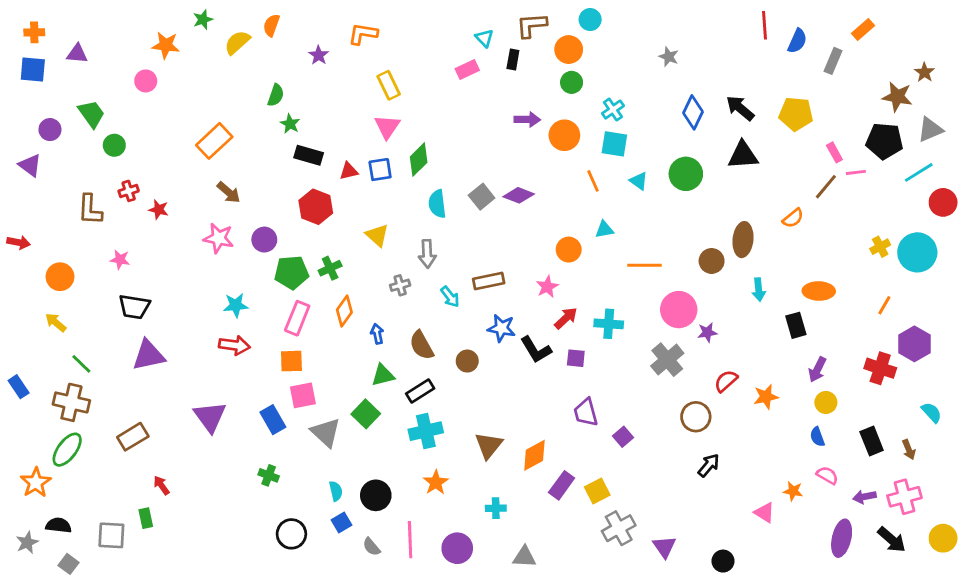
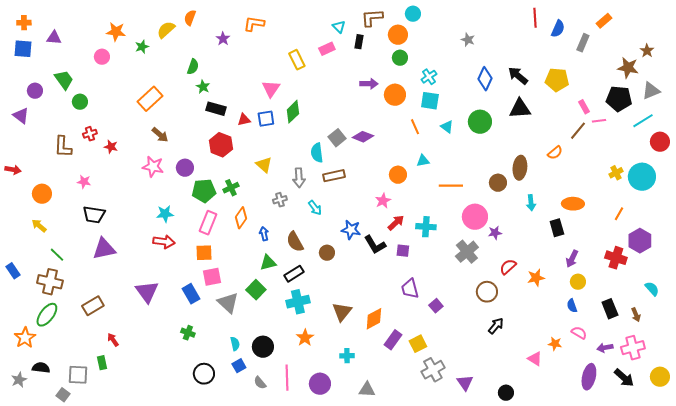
green star: (203, 20) -> (142, 47), moved
yellow rectangle: (389, 85) -> (297, 60), moved
cyan semicircle: (437, 204) -> (317, 153), moved
brown rectangle: (489, 281) -> (334, 176), moved
gray square: (69, 564) -> (63, 395), moved

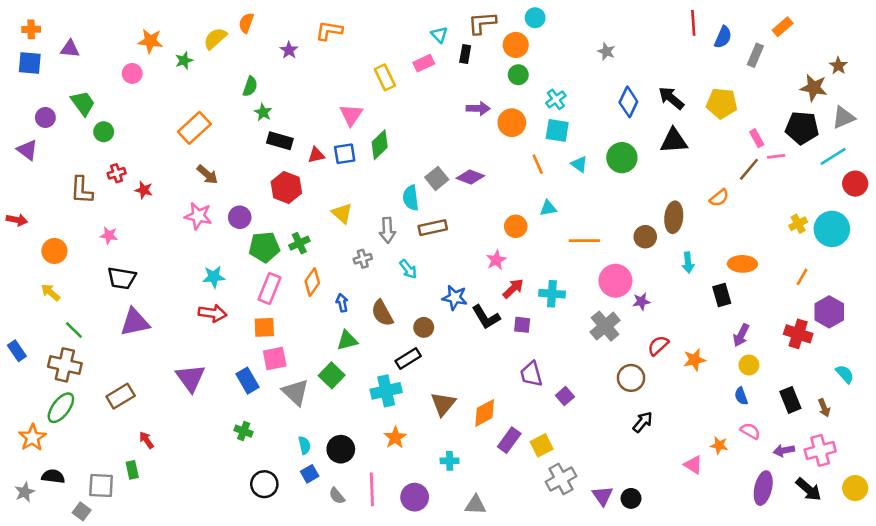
black rectangle: (294, 274) -> (408, 358), moved
black circle: (506, 393) -> (631, 498), moved

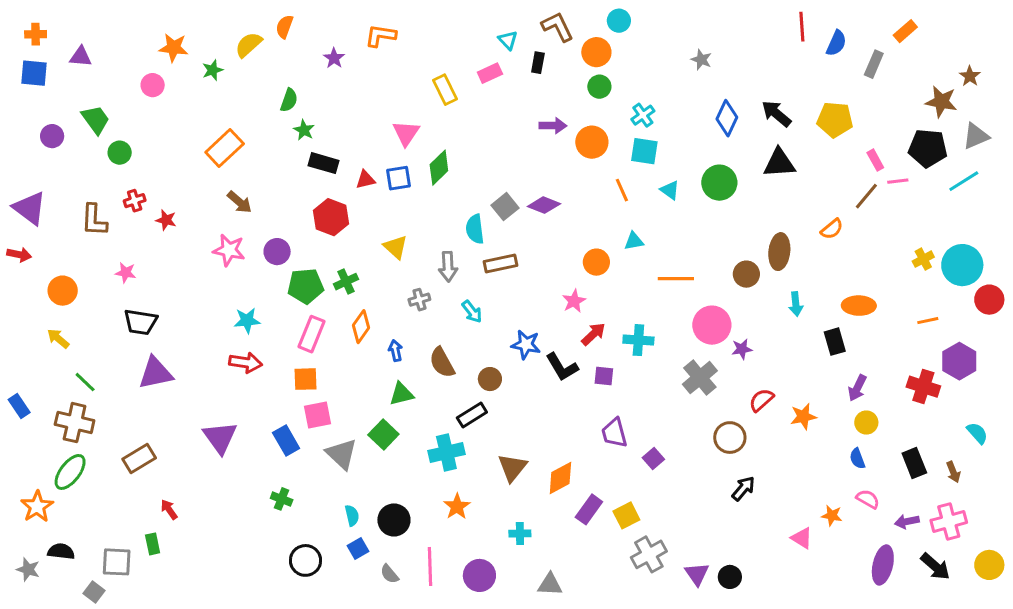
brown L-shape: (482, 23) -> (557, 27), turned 68
purple triangle: (27, 150) -> (30, 208), moved, size x1.4
red circle: (855, 184) -> (989, 300), moved
orange line: (802, 277) -> (928, 321), turned 48
gray star: (25, 492) -> (28, 569), turned -30

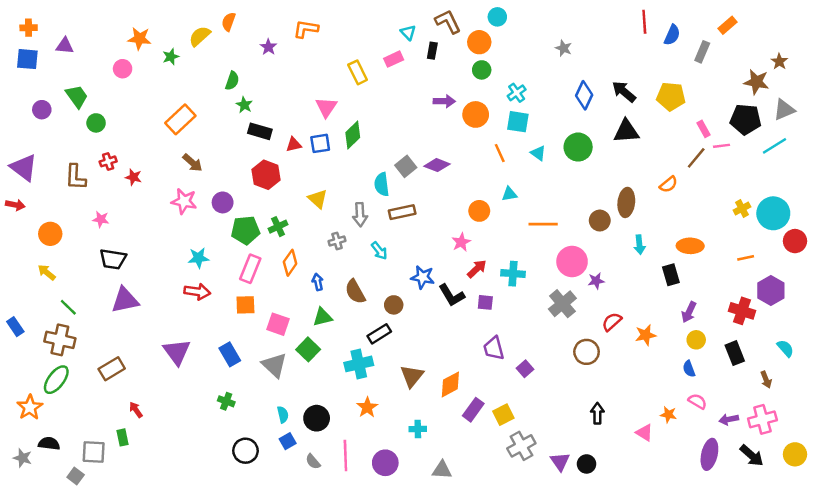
pink square: (318, 415) -> (278, 324), moved, turned 30
black rectangle: (914, 463) -> (735, 353), moved
black arrow: (743, 488) -> (597, 413), moved, turned -40

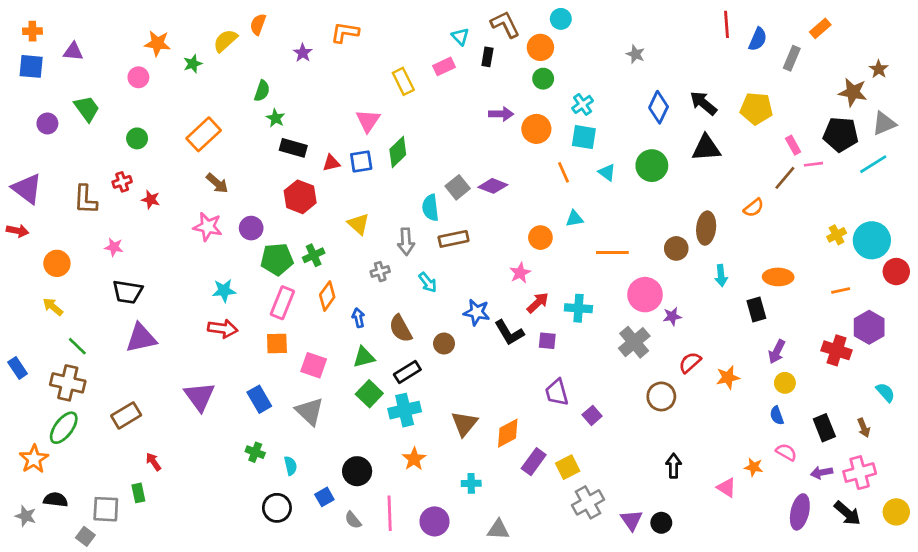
green circle: (96, 123) -> (137, 138), moved
black rectangle: (379, 334) -> (407, 372), moved
green square: (308, 349) -> (369, 394), moved
black rectangle: (735, 353) -> (824, 428), moved
cyan semicircle: (283, 415) -> (291, 466), moved

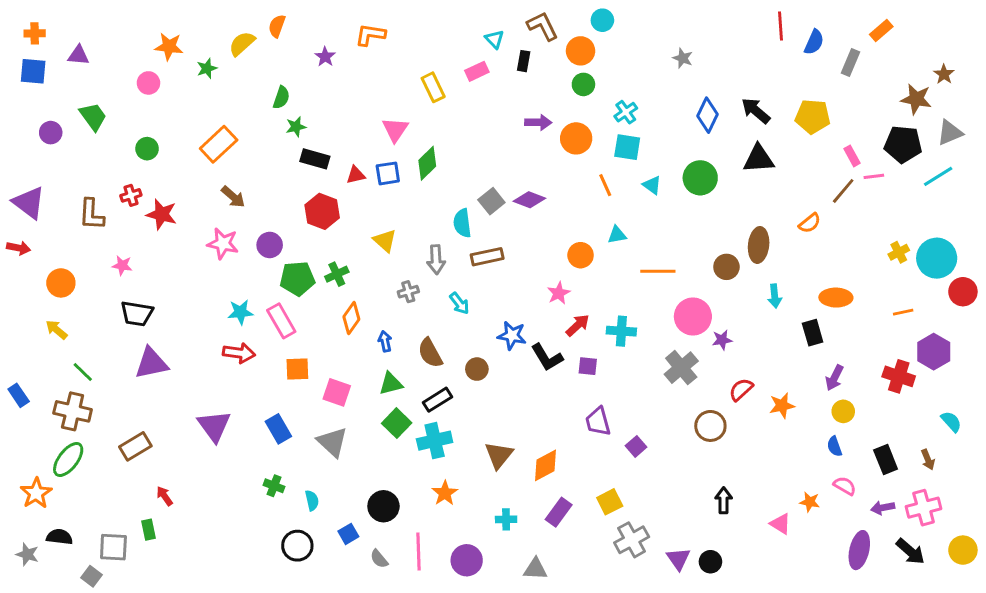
green star: (276, 118) -> (296, 127), turned 30
red star: (151, 200) -> (162, 214), size x1.5
pink rectangle: (282, 303) -> (281, 321), moved, turned -52
purple rectangle: (534, 462) -> (559, 512), moved

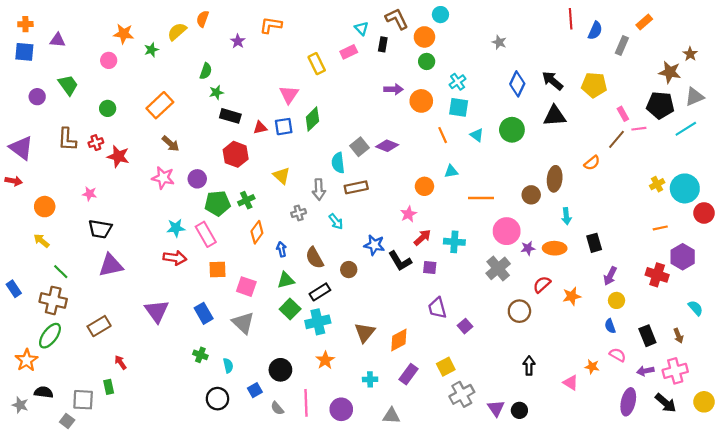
brown L-shape: (92, 214) -> (67, 139), moved
orange ellipse: (836, 298) -> (555, 248), moved

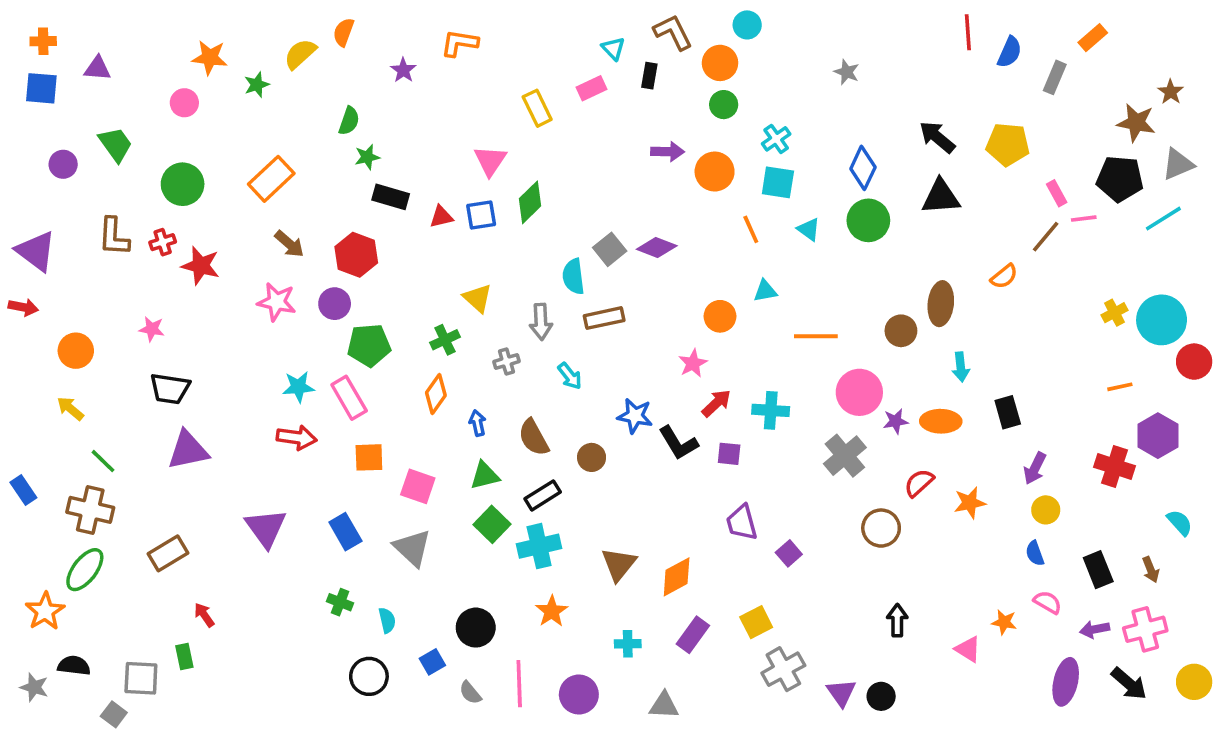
blue diamond: (517, 84) -> (863, 168), moved
green circle: (108, 108) -> (183, 184), size x1.5
red hexagon: (236, 154) -> (356, 255), moved
green cross: (246, 200) -> (445, 340), moved

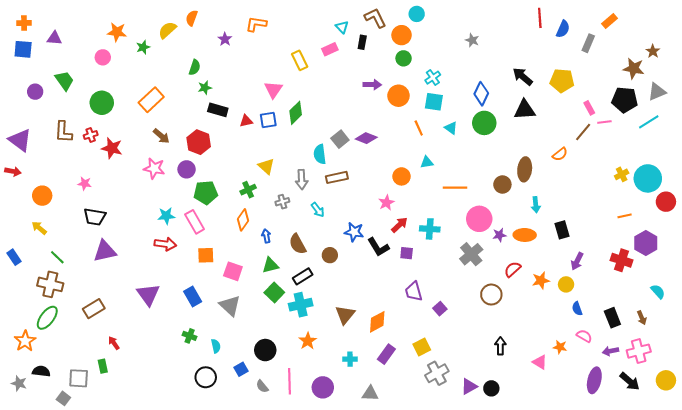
blue rectangle: (23, 490) -> (14, 257), moved
yellow circle: (1046, 510) -> (566, 284), moved
purple triangle: (841, 693) -> (469, 386), turned 36

